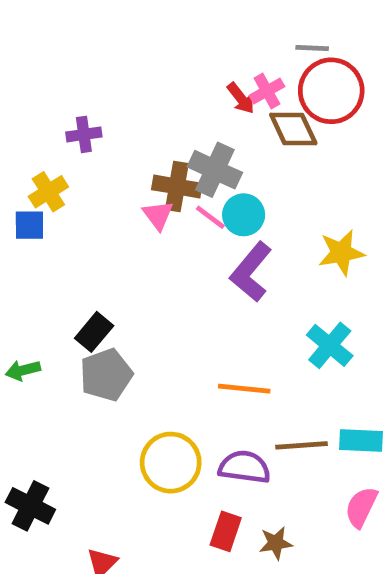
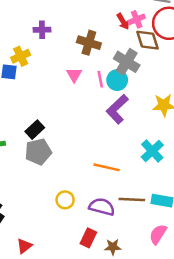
gray cross: (215, 170) -> (127, 62), moved
brown cross: (177, 187) -> (89, 43), moved
pink line: (210, 217) -> (100, 79), turned 35
yellow circle: (171, 463) -> (65, 200), size x0.6

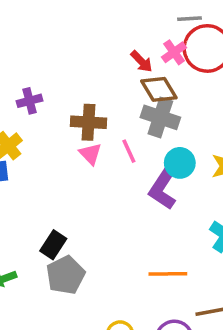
pink cross: (137, 19) -> (174, 52), moved
brown diamond: (147, 40) -> (159, 89), moved
brown cross: (89, 43) -> (88, 122), moved
cyan circle: (117, 80) -> (180, 163), moved

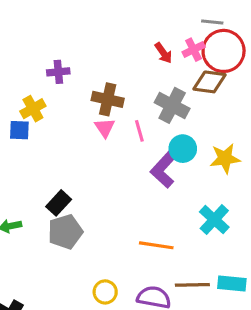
brown diamond: (159, 89) -> (209, 82), moved, turned -60

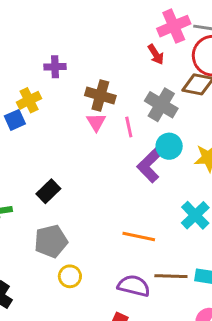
pink cross: (194, 50) -> (174, 26), moved, size x1.5
blue square: (19, 130) -> (15, 120), turned -30
gray pentagon: (65, 232) -> (51, 241), moved
yellow circle: (105, 292) -> (70, 276), moved

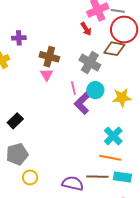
pink line: (129, 127) -> (73, 88), moved
orange line: (139, 237) -> (110, 158), moved

